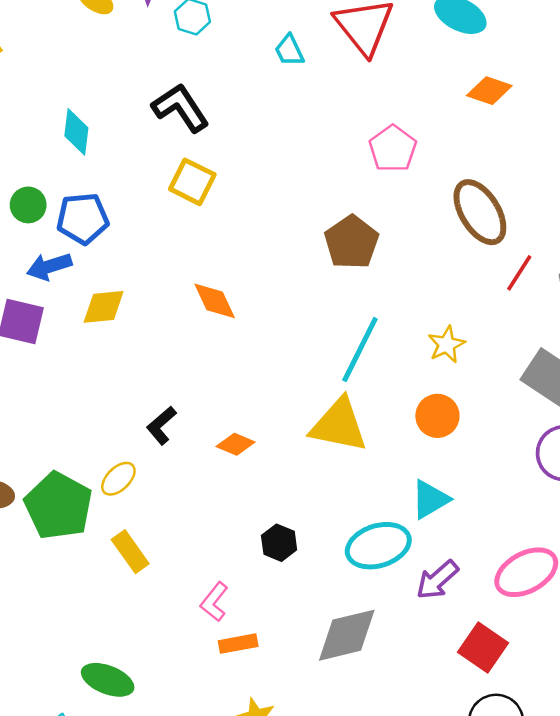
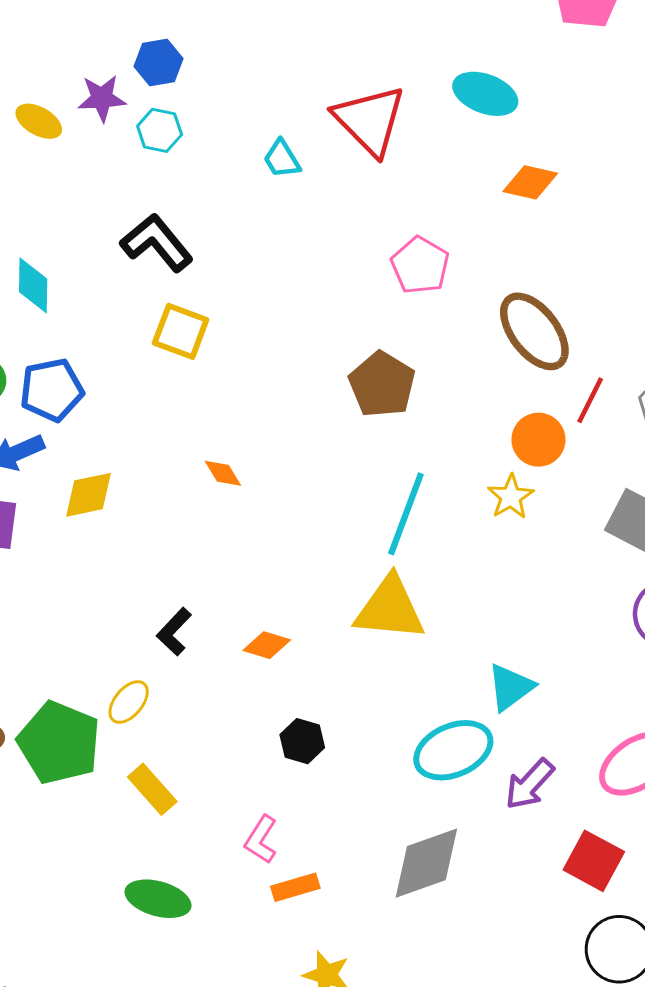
orange diamond: (215, 301) -> (223, 473), size x0.7
orange circle: (437, 416) -> (538, 440), moved
black hexagon: (279, 543) -> (302, 741), moved
green ellipse: (108, 680) -> (158, 899), moved

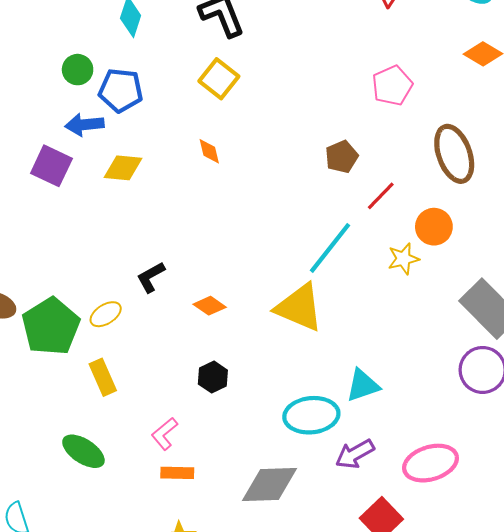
brown pentagon: (382, 384) -> (342, 157), size x0.7
red line: (590, 400) -> (381, 196), moved
orange diamond: (223, 473) -> (209, 151), moved

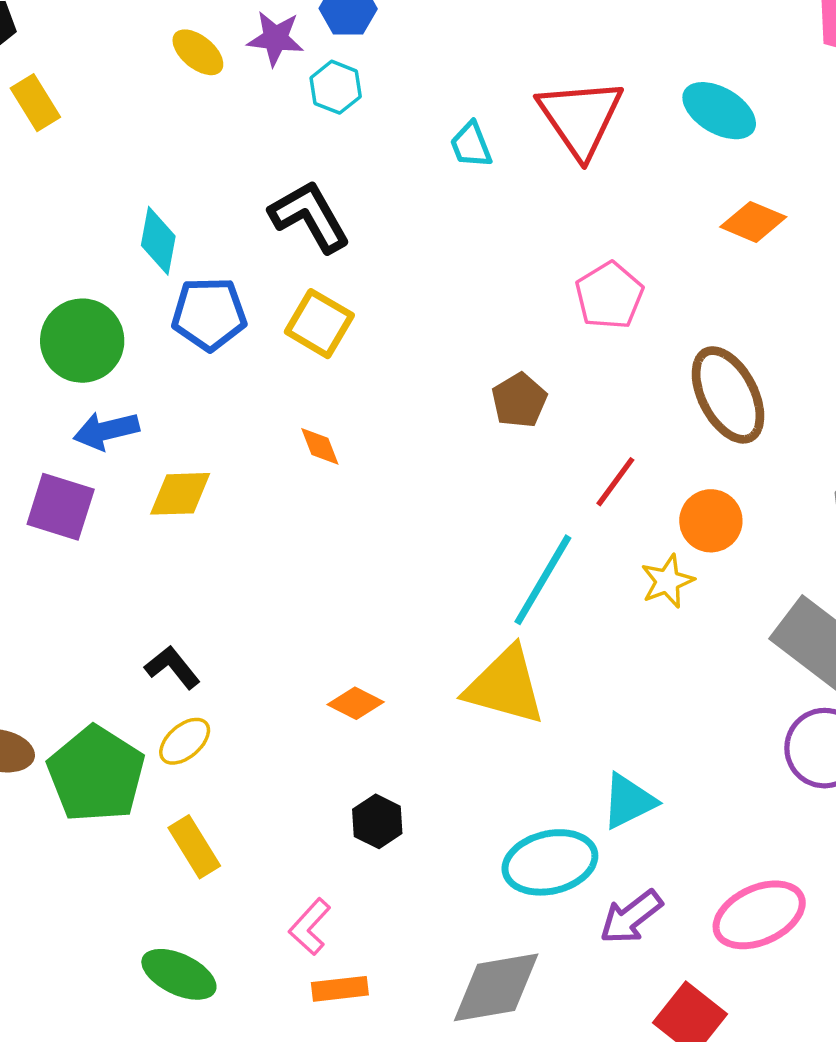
green circle: (78, 70) -> (82, 341), size x1.6
blue pentagon: (121, 90) -> (209, 314), moved
brown pentagon: (342, 157) -> (519, 400), moved
black L-shape: (151, 277) -> (172, 667), moved, turned 88

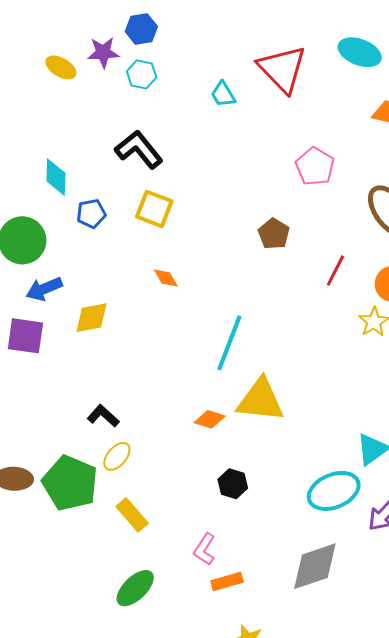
blue pentagon: (209, 314) -> (91, 214), size x0.7
cyan line: (543, 580) -> (229, 343), moved
yellow triangle: (505, 686) -> (260, 400), moved
green ellipse: (179, 974) -> (135, 588), turned -60

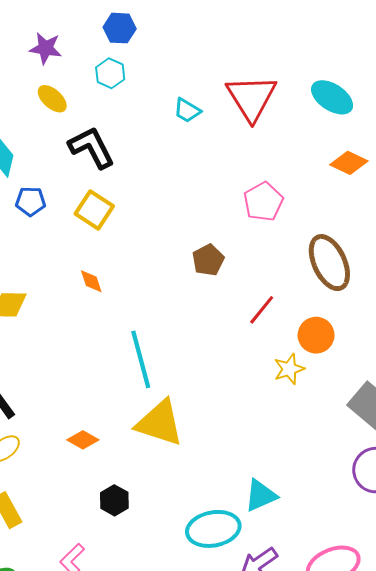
purple star: (103, 52) -> (46, 48), moved
yellow ellipse: (61, 67) -> (52, 99), moved
cyan trapezoid: (223, 94) -> (187, 110), turned -40
cyan line: (229, 343) -> (141, 359), turned -48
orange diamond: (210, 419) -> (83, 440), moved

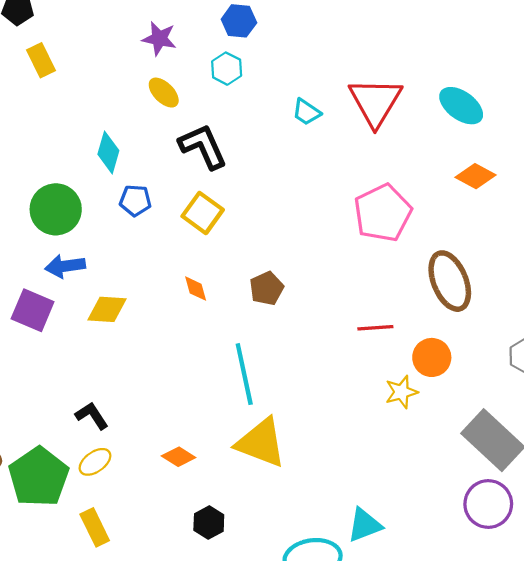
pink pentagon: (263, 202) -> (383, 213), size x1.4
brown pentagon: (208, 260) -> (267, 288), moved
red line: (262, 310) -> (375, 328), turned 44

